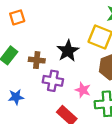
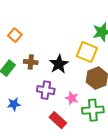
orange square: (17, 17) -> (15, 35), turned -32
brown cross: (37, 60) -> (31, 62), moved

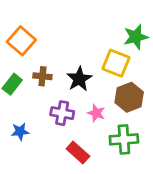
orange square: (15, 35) -> (21, 41), size x1.5
pink star: (72, 98) -> (96, 113), moved

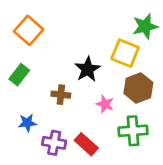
brown cross: (42, 76) -> (61, 95), moved
purple cross: (62, 113) -> (54, 143), moved

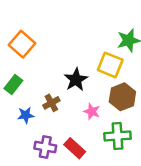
brown cross: (61, 95) -> (51, 103), turned -35
blue star: (27, 123) -> (26, 115), moved

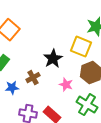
green cross: (118, 136) -> (87, 105), turned 35

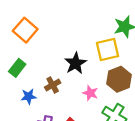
yellow square: (81, 47) -> (108, 50), turned -35

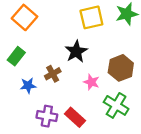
yellow square: (108, 50) -> (91, 17), moved

